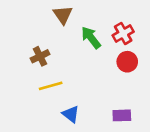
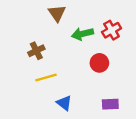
green arrow: (91, 38) -> (82, 34), turned -65
red circle: (127, 62) -> (99, 63), moved

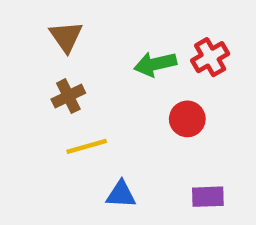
brown triangle: (57, 13) -> (66, 37), moved
blue triangle: (64, 103) -> (121, 194), turned -35

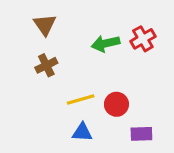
red circle: (187, 119) -> (116, 104), moved
yellow line: (87, 146) -> (81, 100), moved

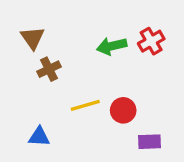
brown triangle: (45, 25) -> (33, 38), moved
blue triangle: (82, 132) -> (39, 137), moved

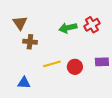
brown cross: (49, 69) -> (30, 42), turned 32
purple rectangle: (150, 142) -> (102, 62), moved

